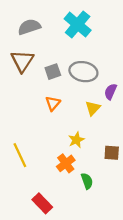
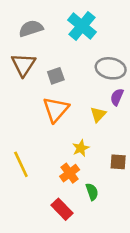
gray ellipse: (83, 72) -> (111, 68), moved
orange triangle: (53, 103) -> (56, 109), size x1.6
red rectangle: (42, 203) -> (62, 209), moved

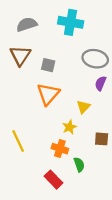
cyan cross: (82, 26) -> (71, 22), turned -30
gray square: (56, 76) -> (48, 65), turned 32
yellow triangle: (98, 114) -> (83, 107), moved
orange cross: (70, 173) -> (60, 149), turned -35

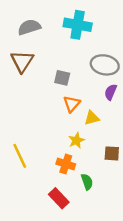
gray square: (48, 65) -> (62, 78), moved
orange triangle: (48, 94) -> (72, 104), moved, size x0.7
yellow triangle: (83, 107) -> (92, 118), turned 32

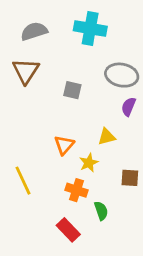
orange triangle: (72, 104) -> (64, 145), moved

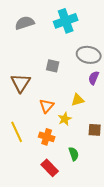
cyan cross: (90, 29) -> (66, 21), turned -30
brown triangle: (26, 71) -> (21, 83), moved
orange cross: (76, 190) -> (47, 137), moved

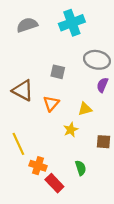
brown triangle: (21, 83) -> (23, 90), turned -35
orange triangle: (47, 106) -> (51, 103), moved
orange cross: (47, 137) -> (38, 166), moved

